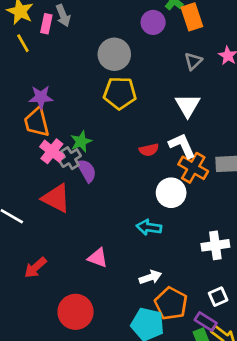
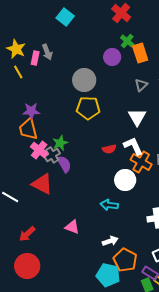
red circle: (76, 312) -> (27, 266), moved

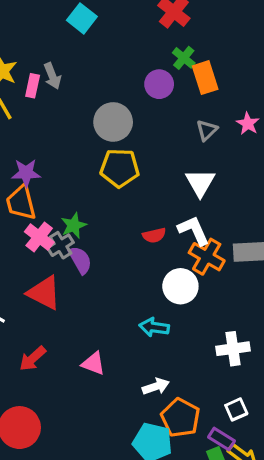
red arrow: (27, 234) -> (33, 359), moved

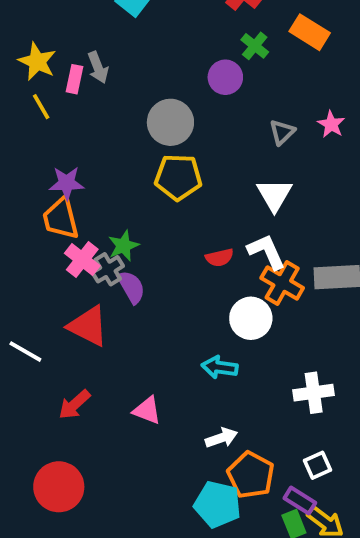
orange rectangle: (205, 78) -> (310, 32), moved, turned -40

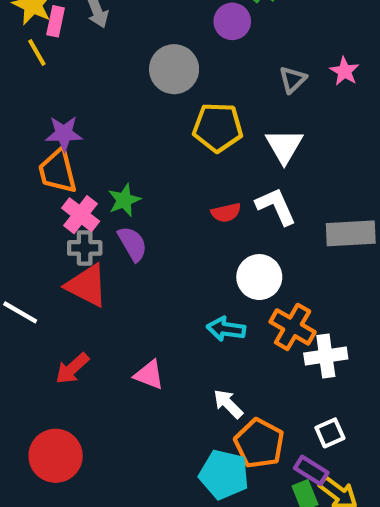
pink rectangle: (74, 79) -> (56, 21), moved
yellow pentagon: (178, 177) -> (218, 127), moved
gray cross: (108, 269) -> (85, 248), moved, turned 32
orange cross: (282, 283) -> (293, 327), moved
white arrow: (221, 438) -> (228, 404), turned -116

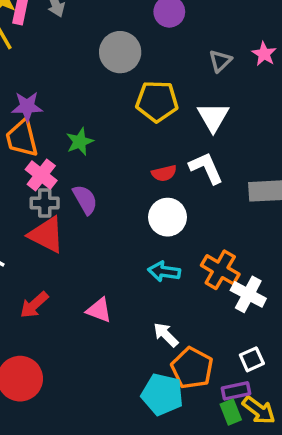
green star: (124, 200) -> (80, 142), moved
white circle: (259, 277) -> (168, 217), moved
white cross: (326, 356) -> (248, 294), turned 36
purple rectangle: (311, 470) -> (236, 391), turned -44

